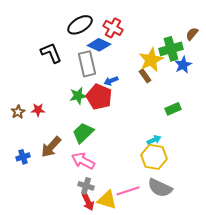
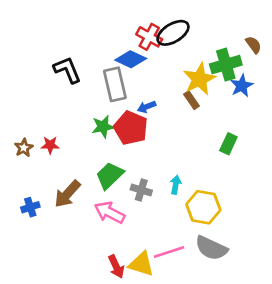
black ellipse: (80, 25) -> (173, 33), moved
brown semicircle: (192, 34) -> (254, 45), turned 104
green rectangle: (173, 109) -> (228, 144), turned -42
cyan arrow: (154, 140) -> (176, 185), moved, turned -56
gray cross: (86, 186) -> (141, 190), moved

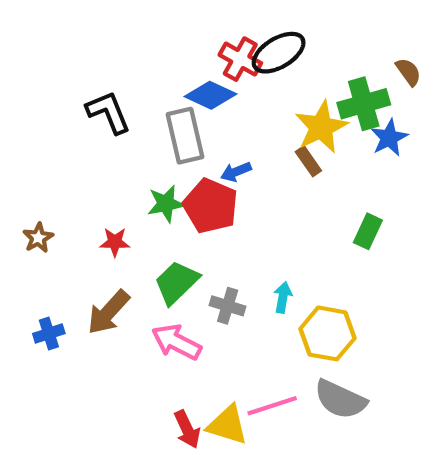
red star: (50, 145) -> (115, 242), moved

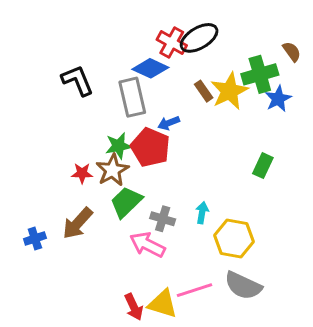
brown rectangle: (308, 161) -> (204, 91), moved
brown star: (38, 238) -> (112, 170), moved, size x1.5
pink arrow: (176, 342) -> (147, 245), moved

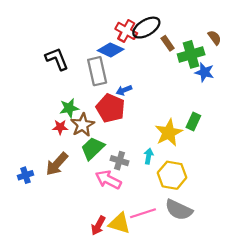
brown rectangle: (204, 91) -> (168, 43), moved
yellow star: (229, 91) -> (169, 133), moved
blue star: (278, 99) -> (204, 72), turned -30
green star: (119, 146) -> (69, 108), moved
red arrow: (134, 307) -> (98, 226), turned 54

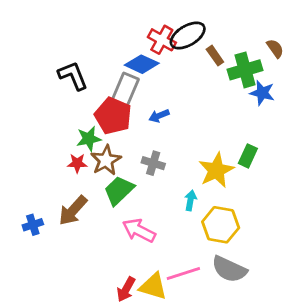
gray rectangle: (97, 71) -> (125, 91), turned 36
red pentagon: (111, 108) -> (113, 116), moved
gray cross: (119, 161) -> (153, 163), moved

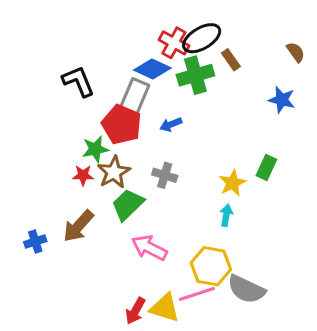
green cross: (245, 70) -> (195, 75), moved
yellow star: (216, 170) -> (232, 183), size x0.7
cyan arrow: (191, 200) -> (226, 215), moved
yellow hexagon: (221, 225) -> (211, 266), moved

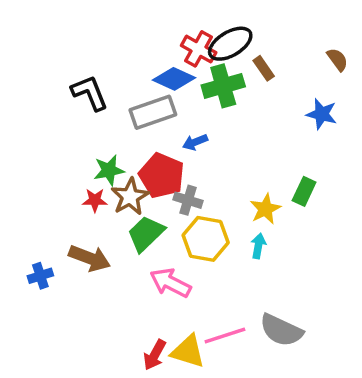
gray rectangle: (134, 98) -> (153, 112), turned 48
red pentagon: (122, 124) -> (162, 176), moved
brown arrow: (78, 226) -> (90, 258), turned -111
yellow hexagon: (211, 266) -> (206, 239), moved

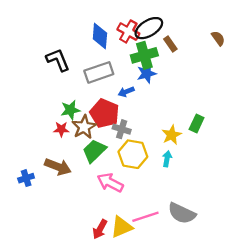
blue diamond: (174, 79) -> (100, 36), moved, turned 70
blue star: (322, 114) -> (147, 74), moved, turned -30
yellow triangle: (188, 351) -> (122, 227), turned -40

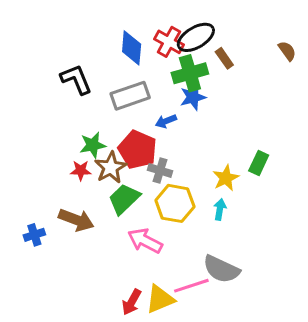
gray semicircle: (182, 213) -> (221, 269), moved

